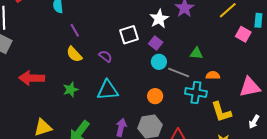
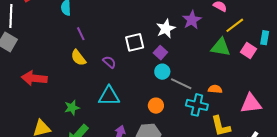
green triangle: (196, 53) -> (221, 47), moved, size x1.5
green star: (71, 90) -> (72, 108), moved

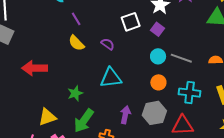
cyan circle: (162, 72) -> (158, 56), moved
cyan cross: (197, 105) -> (190, 93), moved

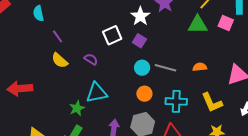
green star: (75, 93) -> (77, 108), moved

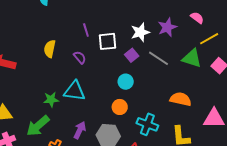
purple line: (58, 36) -> (86, 30), moved
yellow semicircle: (60, 60) -> (50, 49), turned 42
orange semicircle: (200, 67) -> (181, 99), size x1.5
gray line: (165, 68) -> (159, 58), moved

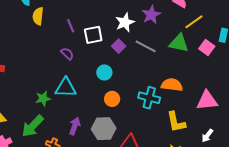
yellow semicircle: (50, 49) -> (38, 16), moved
cyan circle: (126, 82) -> (104, 72), moved
cyan cross: (147, 124) -> (149, 98), moved

